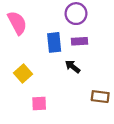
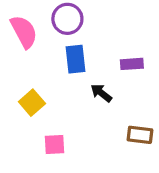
purple circle: (76, 14) -> (67, 19), moved
purple rectangle: (79, 41) -> (132, 64), moved

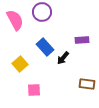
blue rectangle: (75, 59) -> (45, 47), moved, turned -36
black arrow: (101, 93) -> (63, 58), turned -88

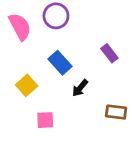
purple rectangle: (82, 40) -> (109, 53), turned 56
black arrow: (63, 58) -> (80, 88), moved

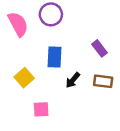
blue rectangle: (60, 63) -> (55, 57), turned 45
brown rectangle: (116, 112) -> (103, 81), moved

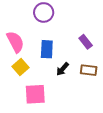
pink semicircle: (18, 24) -> (15, 42), moved
pink square: (41, 109) -> (35, 94), size x1.5

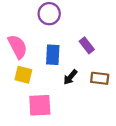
purple rectangle: (86, 42) -> (87, 45), moved
yellow square: (21, 67) -> (23, 75), turned -35

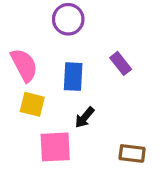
black arrow: (70, 77) -> (85, 117), moved
brown rectangle: (100, 78) -> (132, 153), moved

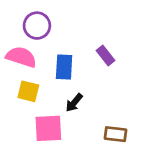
purple circle: (68, 19) -> (37, 26), moved
pink semicircle: (24, 65) -> (21, 57), turned -44

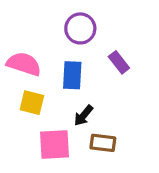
purple circle: (37, 26) -> (80, 28), moved
brown rectangle: (116, 134) -> (103, 143), moved

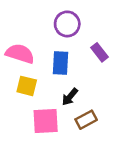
brown rectangle: (103, 143) -> (86, 120), turned -35

